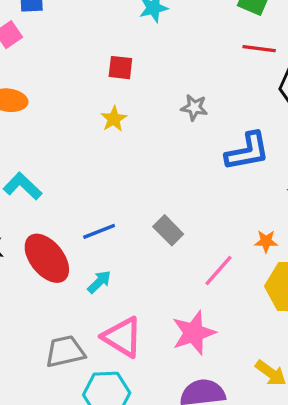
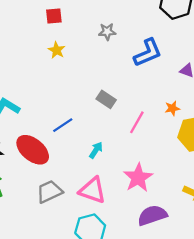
gray rectangle: (168, 230) -> (106, 99), moved
pink line: (219, 270) -> (137, 122), moved
cyan arrow: (99, 282) -> (96, 150), moved
gray trapezoid: (65, 351) -> (49, 192), moved

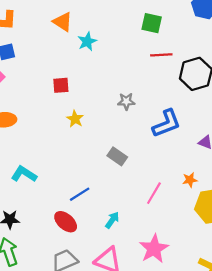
red square: (54, 16) -> (61, 85), moved
gray rectangle: (106, 99) -> (117, 156), moved
red ellipse: (33, 150) -> (66, 222), moved, size x0.7

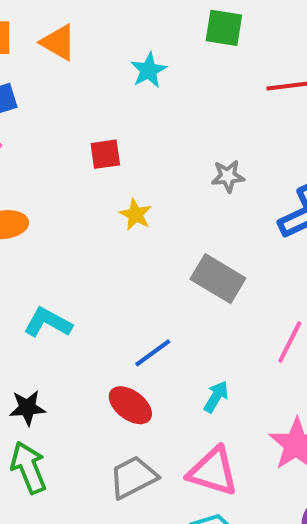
orange triangle: (63, 22) -> (58, 42), moved
green square: (152, 23) -> (224, 28), moved
gray rectangle: (117, 156) -> (218, 279), size x1.4

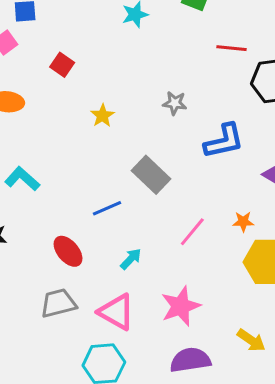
red square: (105, 154) -> (62, 65), moved, turned 30
blue line: (153, 353) -> (107, 208), moved

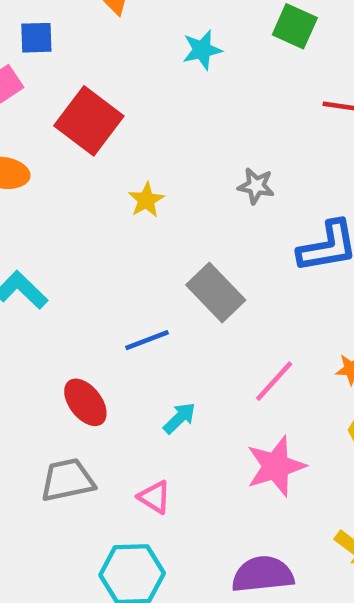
red square: (62, 65) -> (89, 121), size x1.8
pink star: (181, 306) -> (276, 466), moved
pink triangle: (116, 312) -> (154, 497), size x0.6

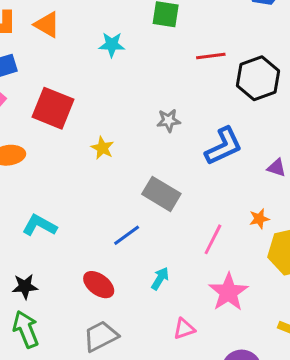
cyan star: (202, 50) -> (112, 45), turned 30
pink triangle: (154, 497) -> (184, 329), moved, turned -35

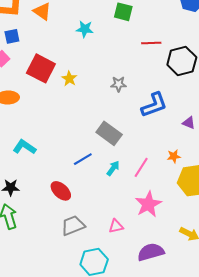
yellow star: (102, 148) -> (69, 79), moved
cyan arrow: (160, 278) -> (113, 168), moved
gray trapezoid: (101, 336) -> (73, 226), moved

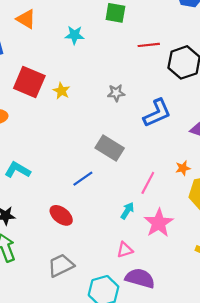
cyan arrow: (113, 168) -> (127, 211), moved
gray trapezoid: (73, 226) -> (61, 265), moved
purple semicircle: (151, 252) -> (140, 278), moved, turned 36

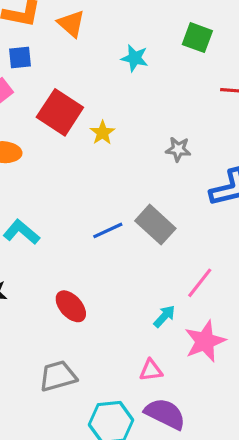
blue line: (83, 179) -> (108, 230), moved

